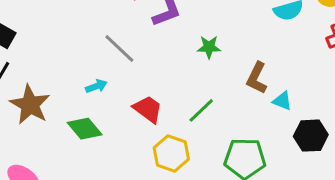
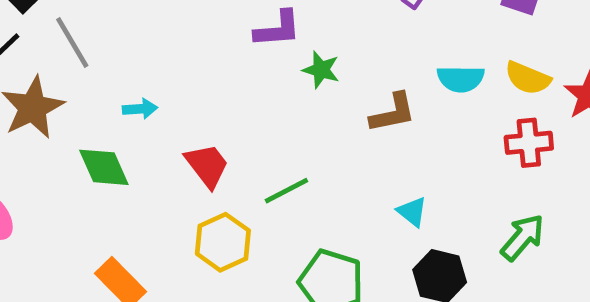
green star: (209, 47) -> (321, 70), moved
gray line: (119, 48) -> (72, 42), moved
brown L-shape: (257, 78) -> (393, 113), moved, turned -144

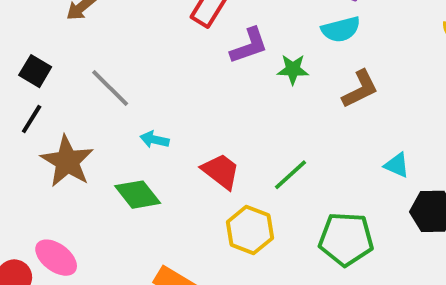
gray line: (72, 42) -> (110, 88), moved
cyan semicircle: (461, 79) -> (341, 29), moved
cyan arrow: (140, 109) -> (154, 140), turned -148

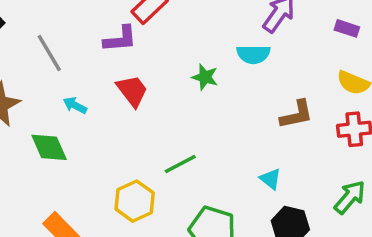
purple L-shape: (249, 46) -> (120, 39), moved
brown L-shape: (360, 89) -> (297, 115), moved
red trapezoid: (221, 171) -> (132, 91), moved

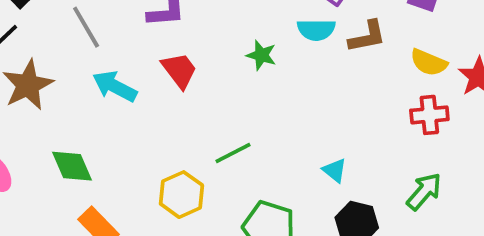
cyan arrow: (75, 105) -> (115, 86), size x1.6
brown L-shape: (297, 115) -> (367, 37), moved
green diamond: (49, 147) -> (72, 166), moved

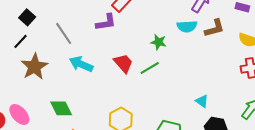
red trapezoid: (179, 70) -> (123, 63), moved
green line: (233, 153) -> (150, 68), moved

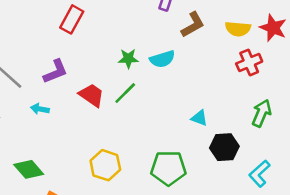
purple L-shape: (106, 22) -> (55, 71), moved
cyan semicircle: (187, 26) -> (162, 59), moved
cyan arrow: (81, 64) -> (40, 109), size x0.6

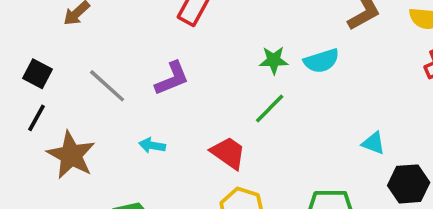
red trapezoid: (92, 95) -> (228, 153), moved
cyan arrow: (40, 109) -> (152, 145), moved

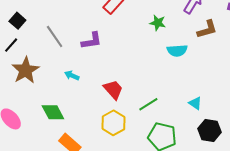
green star: (274, 60) -> (158, 23), moved
green line: (270, 109) -> (148, 104), moved

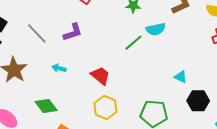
green line: (148, 104) -> (133, 43), moved

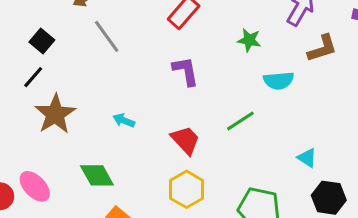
purple L-shape: (73, 32) -> (186, 71), moved, turned -90
gray line: (37, 33) -> (107, 36), moved
green line: (133, 43) -> (240, 121), moved

